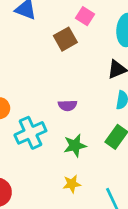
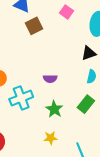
brown square: (65, 39) -> (34, 26), moved
green star: (75, 146) -> (54, 109), turned -30

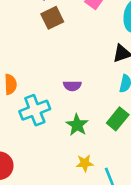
yellow star: (51, 138) -> (85, 163), moved

